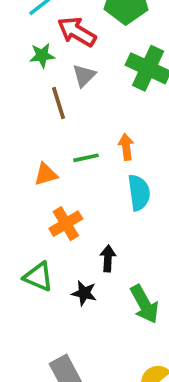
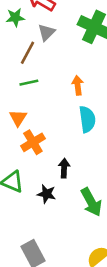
brown line: (58, 103) -> (27, 53), turned 45
green line: (86, 158) -> (29, 83), moved
orange triangle: (46, 174) -> (18, 118), moved, turned -42

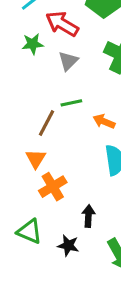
brown line: (27, 53) -> (47, 123), moved
green line: (29, 83) -> (71, 103), moved
orange arrow: (78, 85) -> (104, 121), turned -60

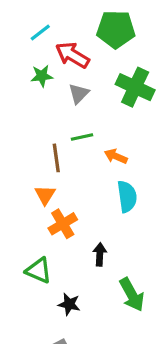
brown line: (47, 123) -> (56, 158), turned -36
black star: (68, 245) -> (69, 304), moved

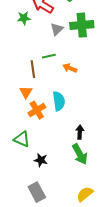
green cross: (135, 87) -> (82, 25), turned -30
gray triangle: (79, 94) -> (57, 29), moved
cyan semicircle: (127, 196) -> (59, 101), moved
black arrow: (100, 254) -> (80, 132), moved

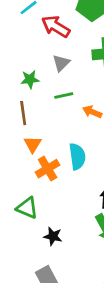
green star: (24, 18) -> (30, 79), moved
gray triangle: (57, 29) -> (61, 63), moved
brown line: (33, 69) -> (23, 113), moved

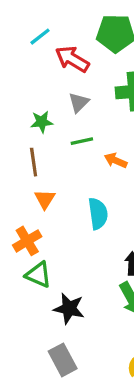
orange cross: (48, 169) -> (27, 241), moved
black star: (53, 236) -> (69, 308), size x1.4

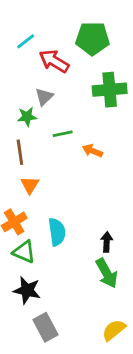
gray triangle: (79, 103) -> (44, 97), moved
cyan semicircle: (98, 214) -> (57, 232), moved
black star: (69, 308) -> (27, 290), moved

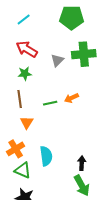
red arrow: (54, 61) -> (27, 49), moved
gray triangle: (44, 97) -> (57, 60), moved
green line: (63, 134) -> (50, 103), moved
orange arrow: (92, 151) -> (72, 98), turned -48

